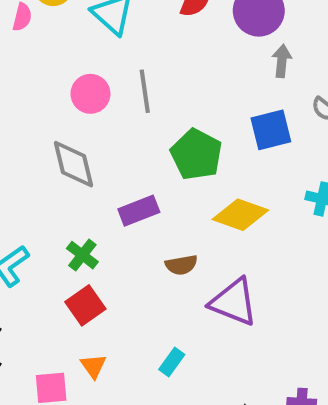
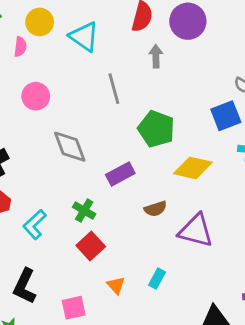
gray arrow: (282, 61) -> (156, 56), moved
pink circle: (90, 94) -> (36, 96), moved
blue square: (271, 130) -> (226, 116), moved
orange triangle: (93, 366) -> (116, 285), moved

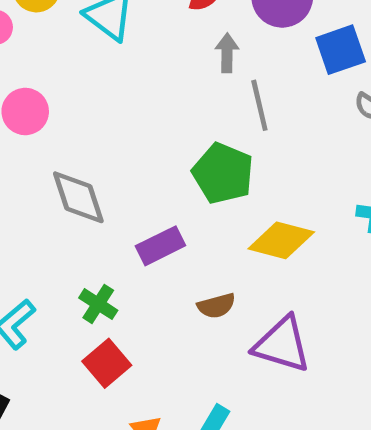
gray line: (114, 89) -> (259, 105), moved
blue square: (226, 116) -> (341, 50), moved

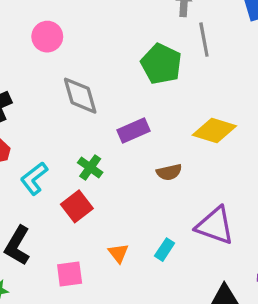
green pentagon: (223, 173) -> (161, 64), moved
purple triangle: (282, 344) -> (215, 226), moved
red square: (107, 363) -> (77, 206), moved

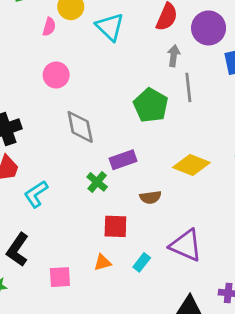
green cross: (90, 167) -> (97, 182), moved
red square: (77, 206) -> (115, 226), moved, turned 35
orange triangle: (118, 253) -> (102, 262), turned 48

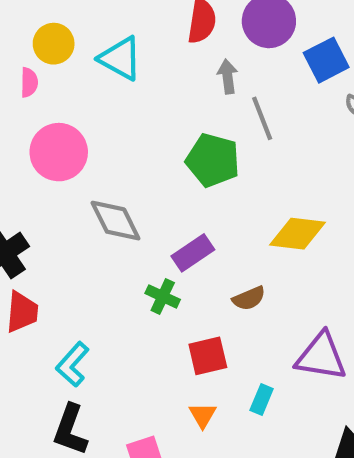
pink circle: (56, 75) -> (59, 152), size x1.4
cyan L-shape: (36, 194) -> (73, 364), moved
orange triangle: (102, 262) -> (203, 415), turned -30

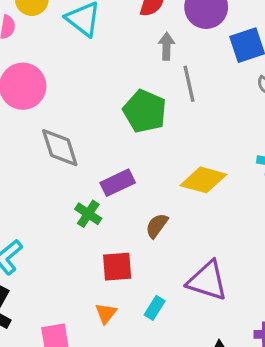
brown semicircle: (249, 298) -> (157, 226), turned 140

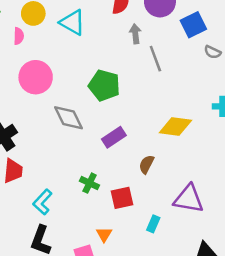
green pentagon: (145, 111) -> (104, 85), moved
green cross: (88, 214) -> (90, 183), moved
orange triangle: (106, 313) -> (104, 234), moved

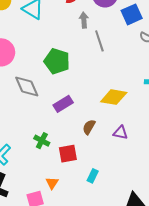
purple triangle: (189, 199) -> (120, 133), moved, size x0.6

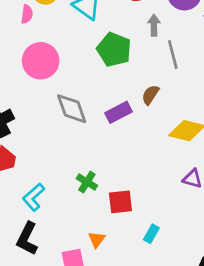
green pentagon: (57, 61) -> (114, 50), moved
purple rectangle: (63, 104) -> (118, 112), moved
brown semicircle: (89, 127) -> (150, 95), moved

